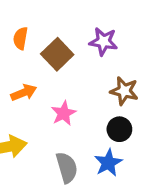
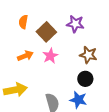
pink star: (64, 113) -> (50, 56), moved
blue star: (108, 163) -> (78, 100), turned -30

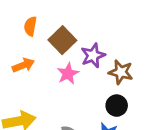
purple star: (75, 24) -> (93, 55), moved, turned -30
orange arrow: (25, 56) -> (23, 65), moved

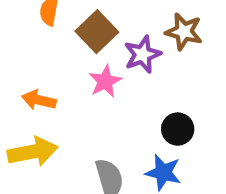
orange arrow: (23, 65) -> (39, 100), moved, turned -145
brown star: (121, 72) -> (184, 32), moved

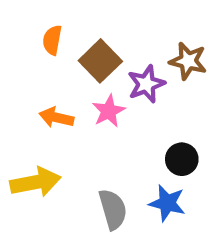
orange arrow: (39, 100) -> (56, 117), moved

